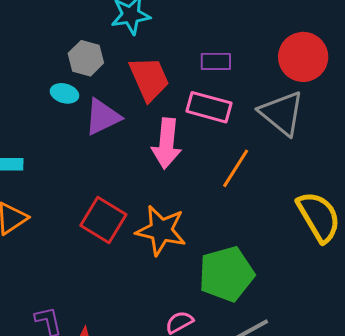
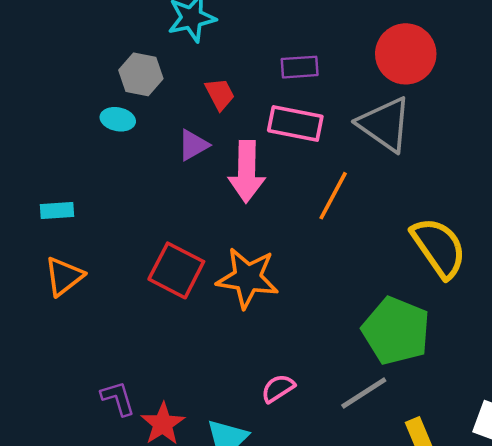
red trapezoid: (149, 79) -> (220, 94), size x0.6
purple triangle: (103, 117) -> (193, 145), moved, size x0.7
green pentagon: (226, 274) -> (396, 331), moved, turned -30

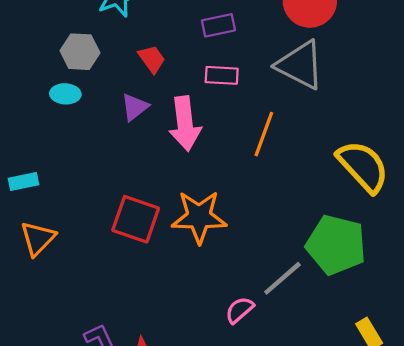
pink rectangle: (295, 123) -> (222, 75), size x0.7
gray line: (364, 393) -> (282, 278), moved

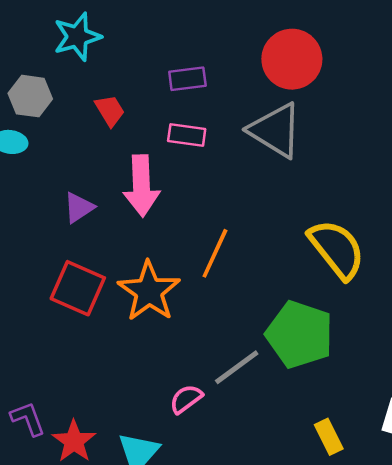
purple triangle: (135, 107) -> (79, 208), moved
orange line: (264, 134) -> (215, 253), moved
orange star: (199, 217) -> (149, 291), turned 30

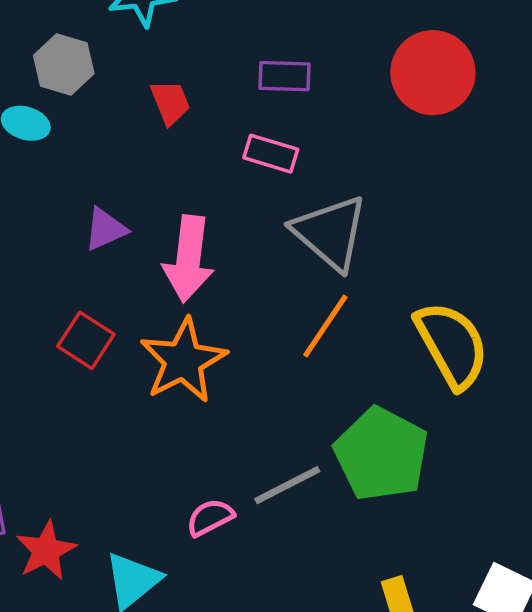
gray triangle: (275, 130) -> (330, 233), moved
pink arrow: (141, 186) -> (189, 259), moved
orange line: (215, 253) -> (325, 326), moved
red square: (78, 288) -> (86, 340), size x0.7

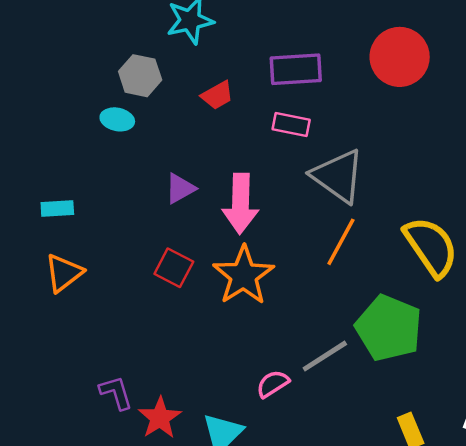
purple rectangle: (284, 76) -> (296, 69), size x1.4
red trapezoid: (170, 102) -> (217, 95), turned 88

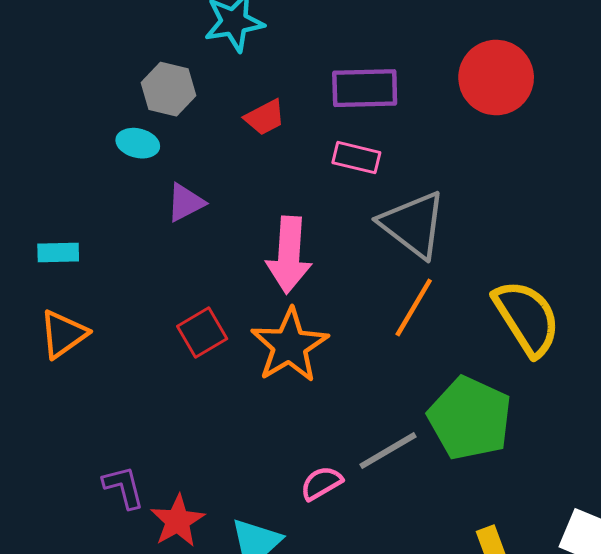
purple triangle: (180, 188) -> (185, 203), moved
red square: (174, 268) -> (202, 332), turned 30

